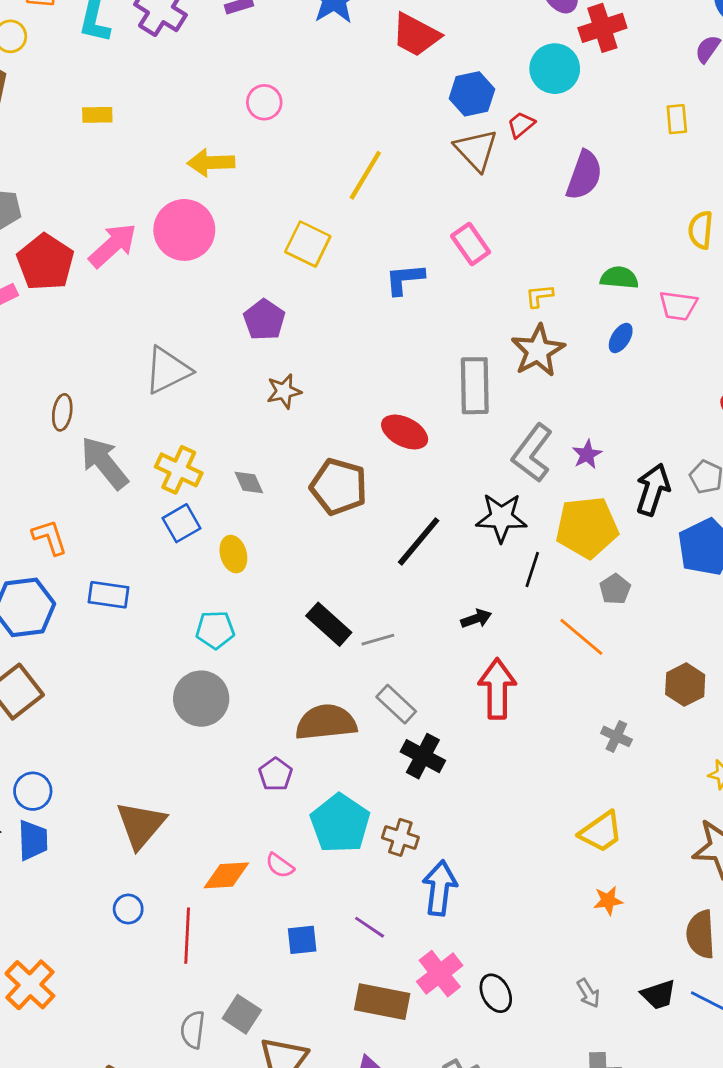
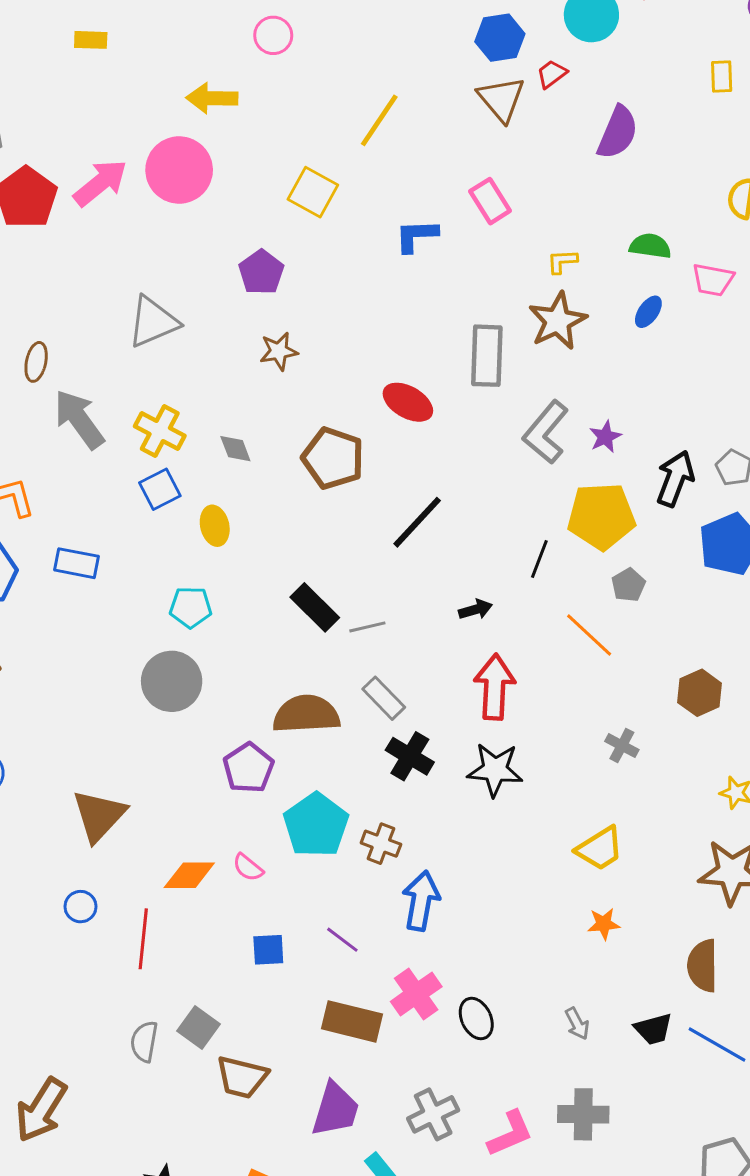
black star: (501, 518) -> (495, 770), moved
purple pentagon: (276, 774) -> (248, 768), size x1.4

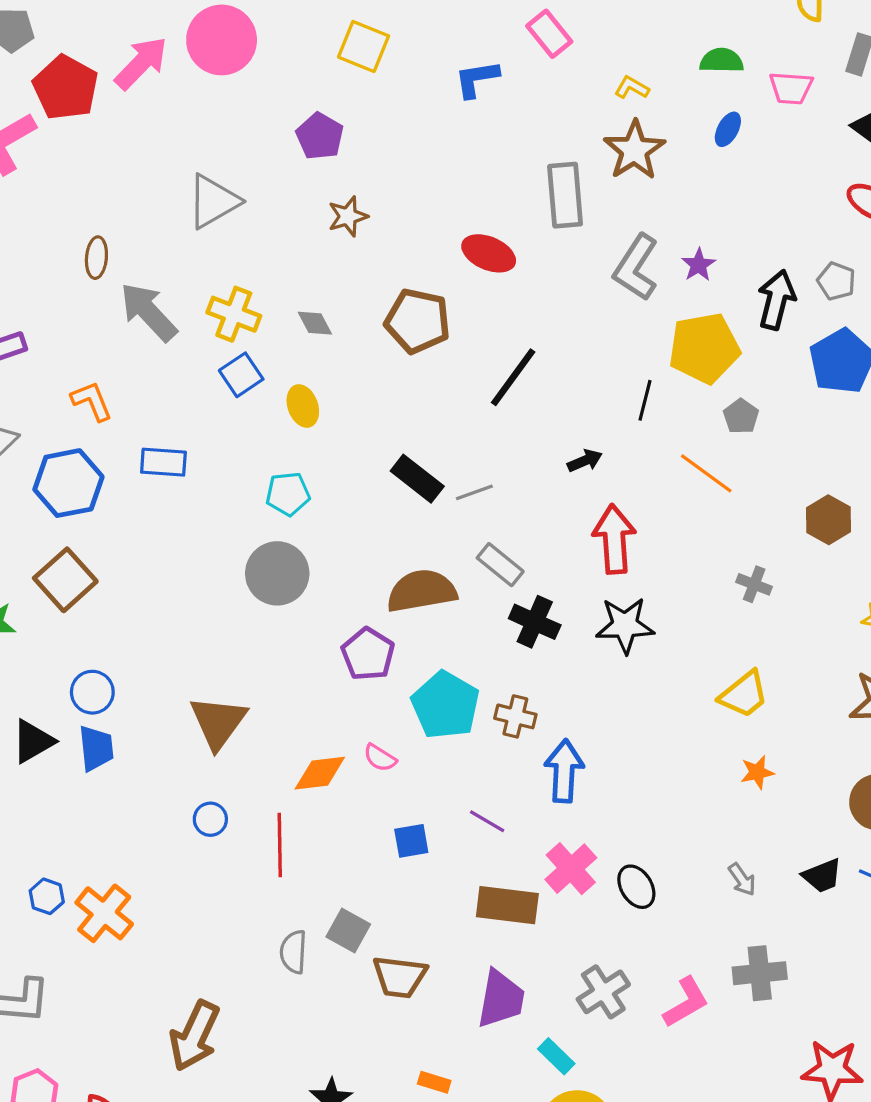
yellow L-shape: (562, 261) -> (632, 88), turned 40

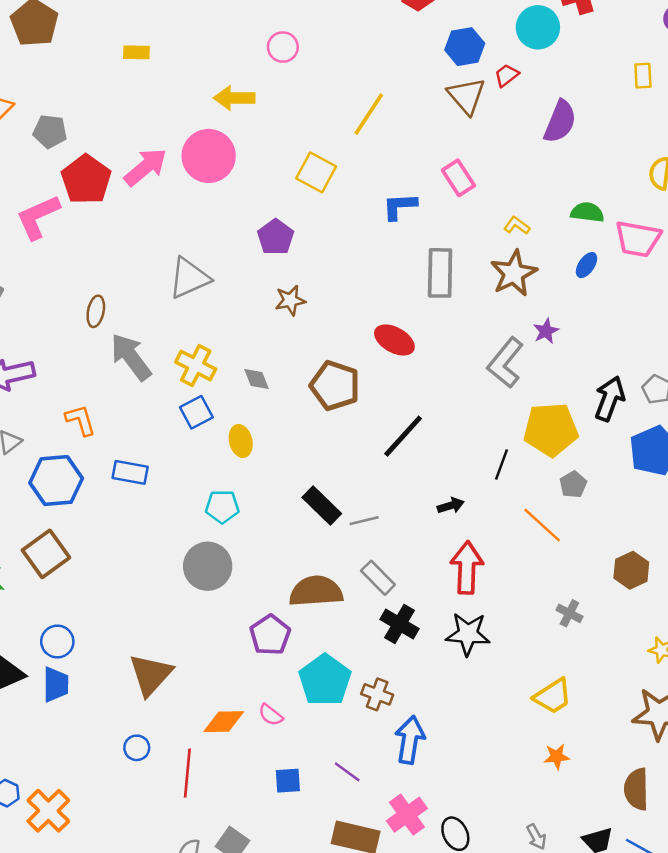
pink trapezoid: (791, 88) -> (638, 239), size x1.4
gray rectangle: (565, 195) -> (440, 273), moved
purple star: (699, 265) -> (546, 331), moved

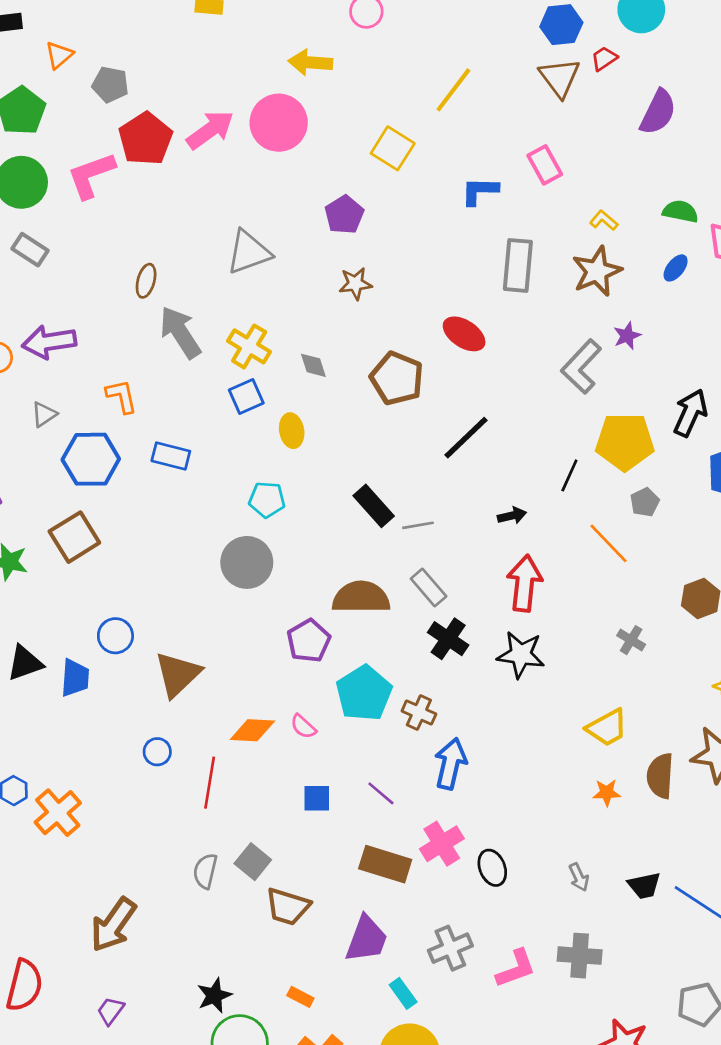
blue circle: (57, 642) -> (115, 636), moved
brown semicircle: (636, 789) -> (660, 776), moved

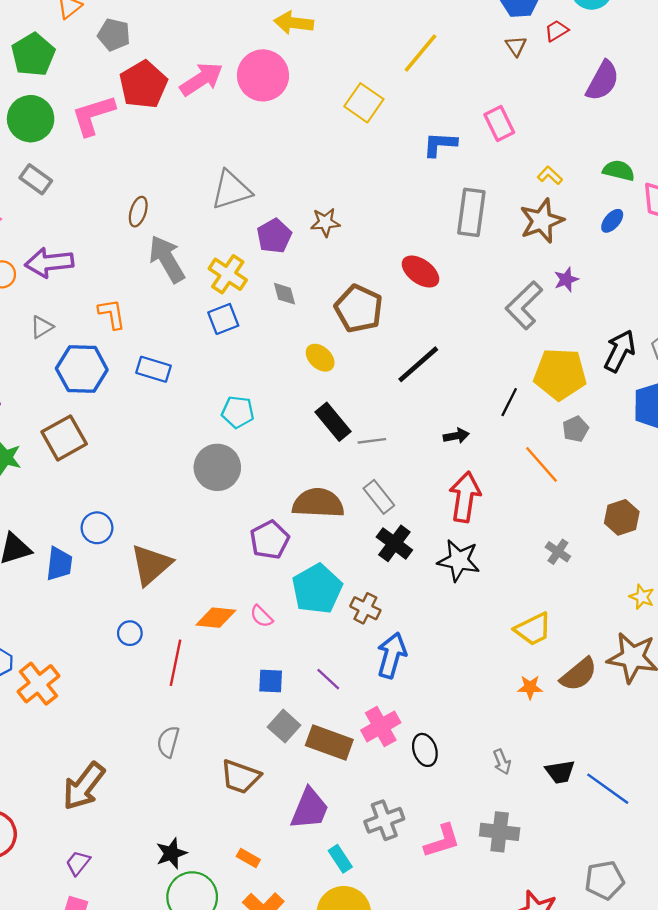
brown triangle: (560, 78) -> (516, 46), size x0.6
purple pentagon: (344, 215) -> (274, 236), moved
yellow ellipse: (292, 431) -> (320, 358), moved, turned -40
brown semicircle: (660, 776) -> (579, 674), turned -135
gray square: (253, 862) -> (284, 726), moved

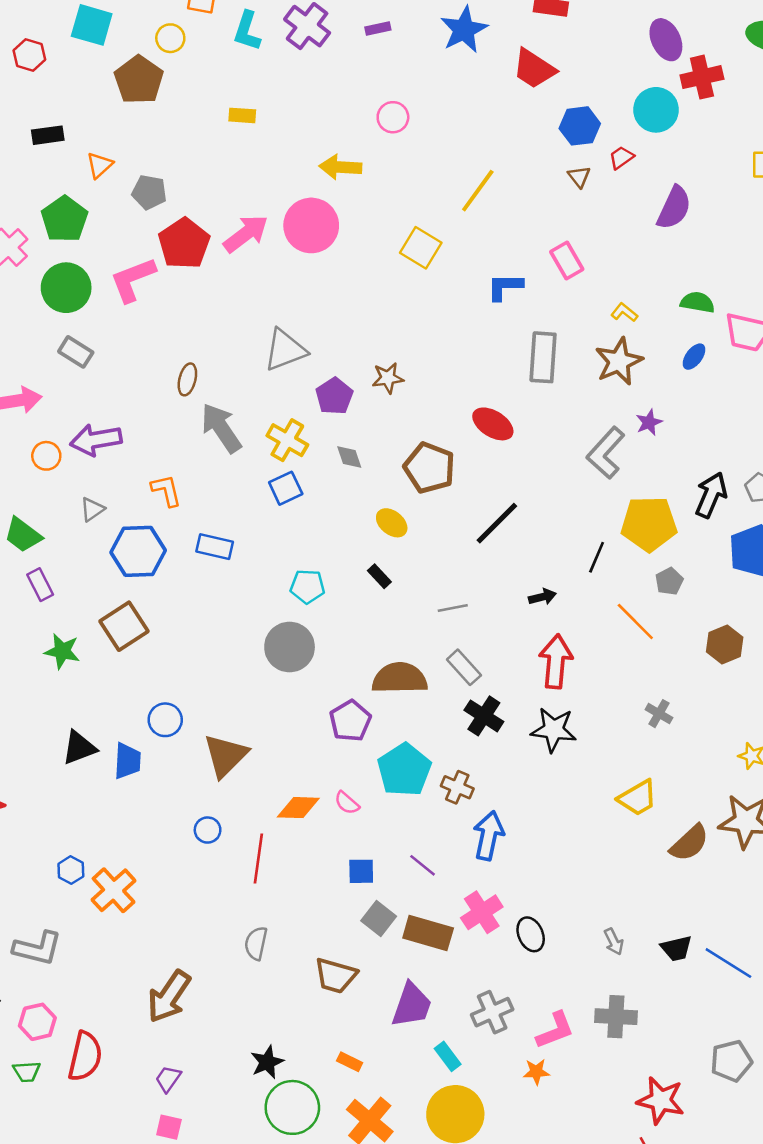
black rectangle: (333, 422) -> (379, 576), moved, size x0.6
brown hexagon: (622, 517) -> (725, 645), moved
orange star: (530, 687) -> (536, 1072), moved

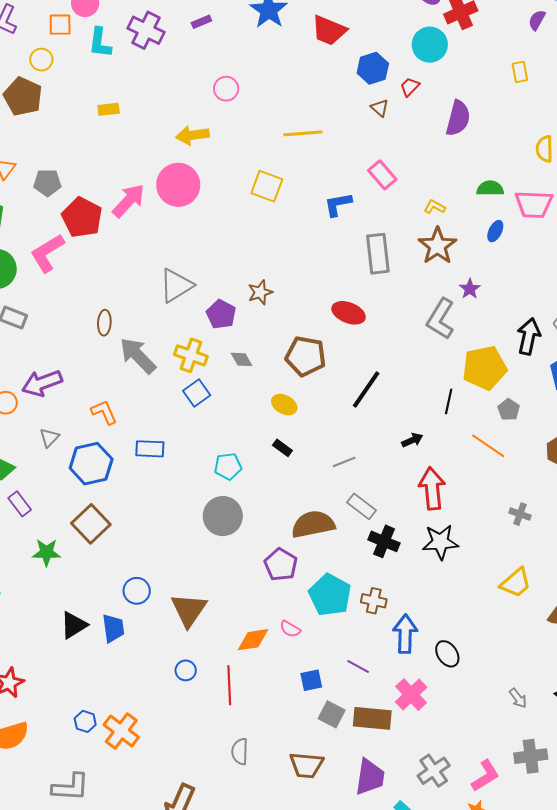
yellow line: (478, 191) -> (303, 133), turned 60
black ellipse: (531, 934) -> (447, 654), moved

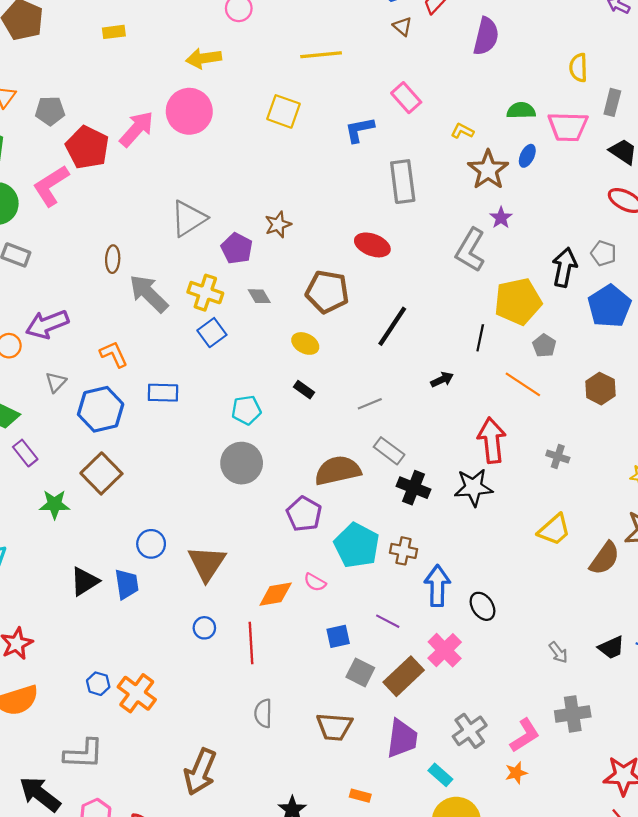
brown star: (437, 246) -> (488, 170), moved
red arrow: (432, 489) -> (492, 440), moved
brown rectangle: (372, 718) -> (404, 676), turned -48

